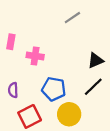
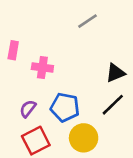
purple semicircle: (13, 90) -> (28, 109), moved, turned 40

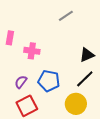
yellow circle: (84, 138) -> (76, 104), moved

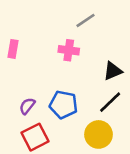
pink cross: (32, 51) -> (69, 50), moved

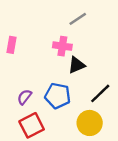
black triangle: (113, 71) -> (77, 65), moved

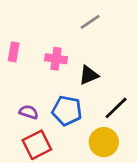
pink cross: (62, 46) -> (56, 59), moved
purple semicircle: (25, 97) -> (29, 112), turned 70

